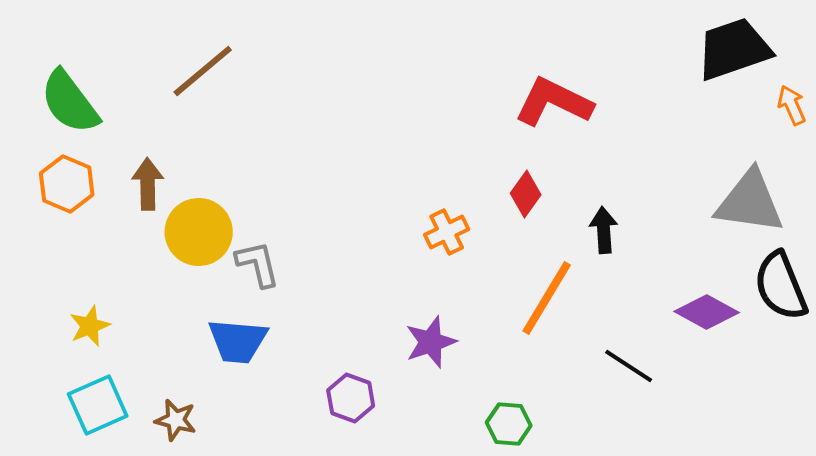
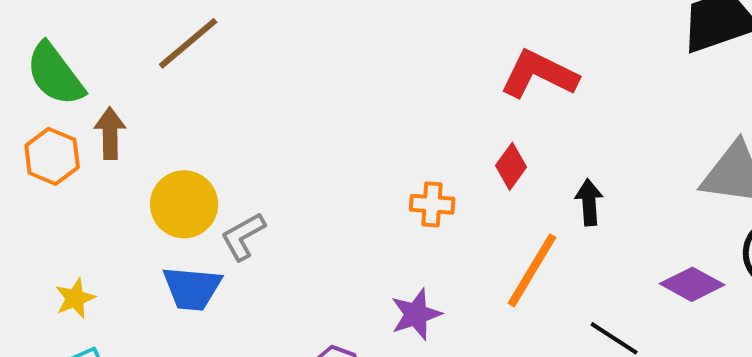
brown arrow: (148, 184) -> (110, 133), moved
orange cross: (447, 232) -> (432, 204), turned 30
gray L-shape: (258, 264) -> (243, 236), turned -106
blue trapezoid: (238, 341) -> (192, 288), moved

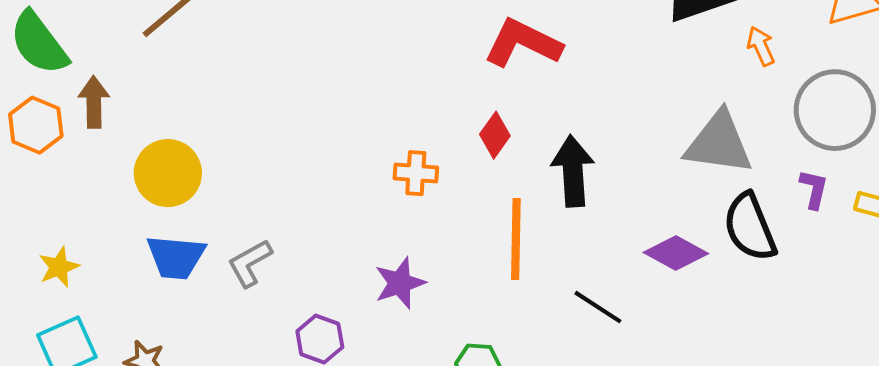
black arrow: (589, 202) -> (573, 171), size x1.5
gray L-shape: (243, 236) -> (250, 263), moved
orange line: (532, 270) -> (516, 239), turned -30

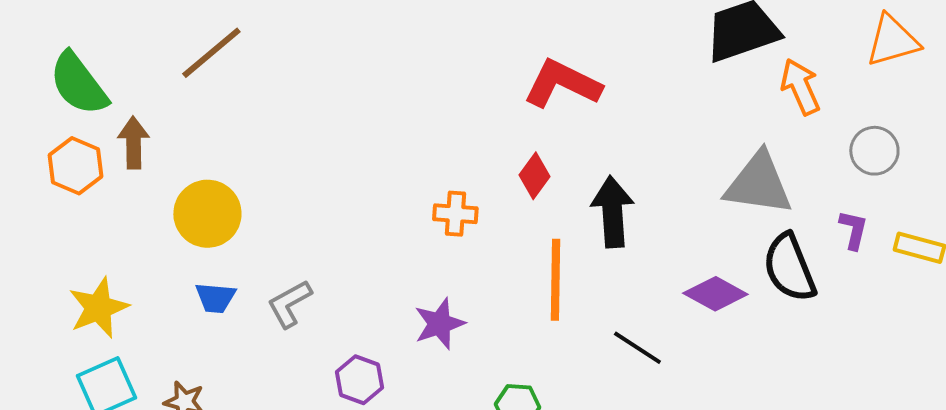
orange arrow: (761, 46) -> (800, 87), size x1.4
gray circle: (835, 110) -> (874, 151), size x0.6
blue trapezoid: (176, 257) -> (215, 298), size x0.7
yellow star: (59, 267) -> (98, 308), size x1.5

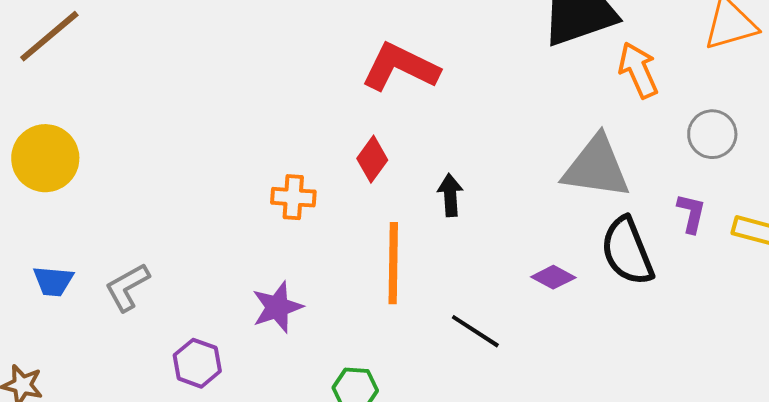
black arrow: (612, 212) -> (450, 195), size x0.6
yellow circle: (207, 214) -> (45, 158), moved
purple diamond: (715, 294) -> (553, 277), size x0.7

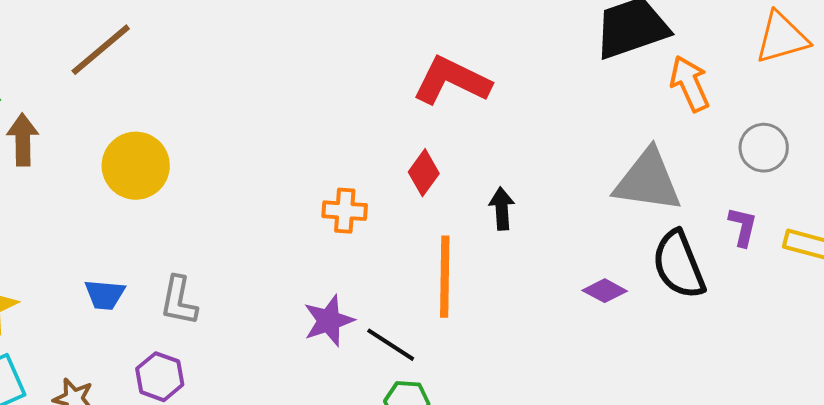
yellow circle: (45, 158) -> (136, 166), moved
gray L-shape: (127, 287) -> (179, 301), turned -50
black line: (475, 331) -> (391, 345), moved
purple hexagon: (197, 363) -> (160, 377), moved

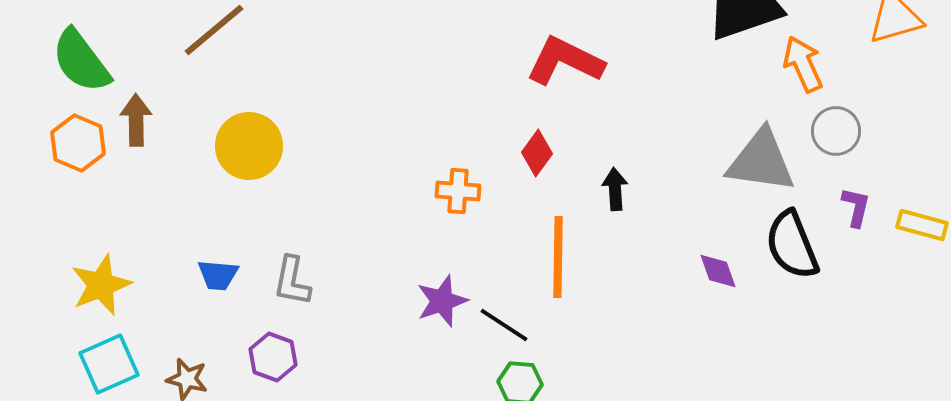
gray circle: (764, 148) -> (836, 131), moved
purple diamond: (605, 291) -> (718, 271), turned 42

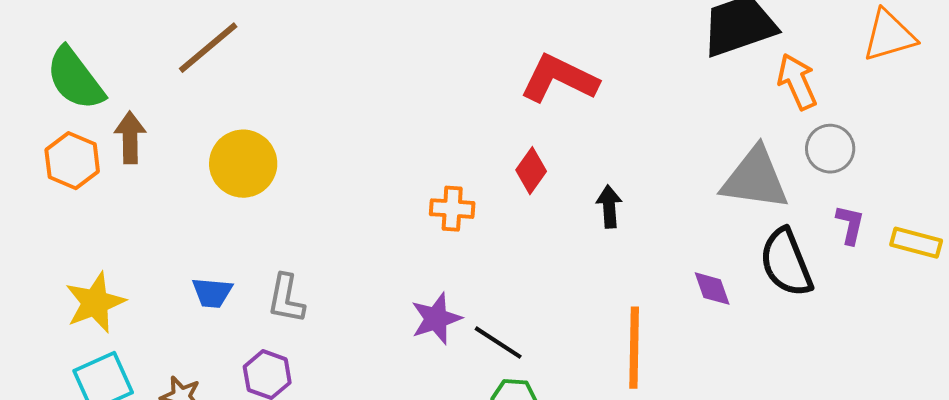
orange line: (558, 257) -> (634, 348), moved

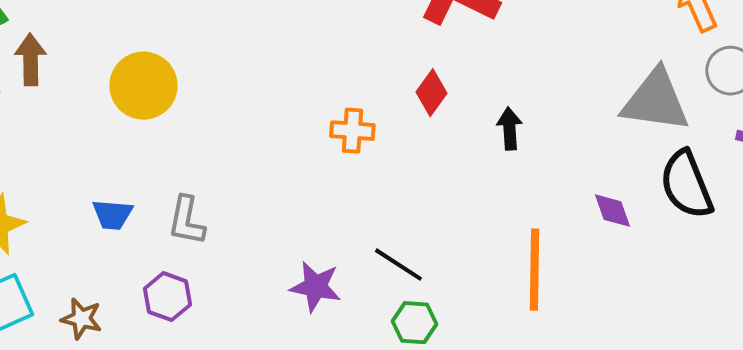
purple star: (436, 319) -> (315, 287), moved, turned 30

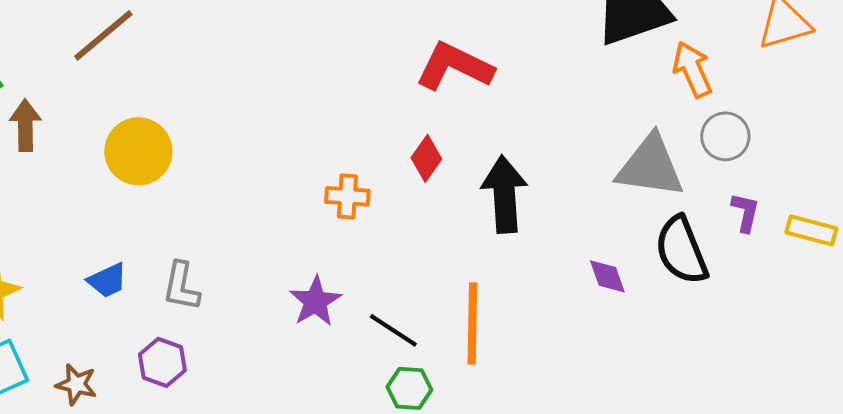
black arrow: (509, 129) -> (504, 194), size x1.8
blue trapezoid: (112, 215) -> (107, 280), turned -30
orange line: (534, 270) -> (472, 323), moved
purple star: (315, 287) -> (315, 301), moved, turned 30

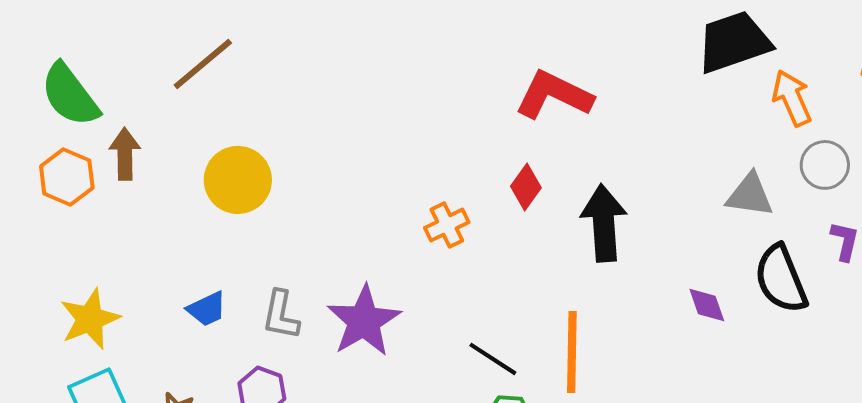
gray triangle: (650, 166) -> (750, 195), size x0.7
orange cross: (347, 196) -> (447, 225), turned -30
purple star: (315, 301) -> (364, 321), moved, size x1.4

